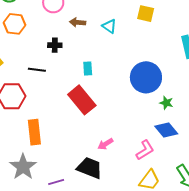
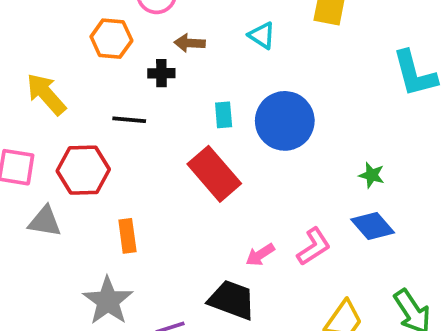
brown arrow: (78, 22) -> (190, 43), moved
orange hexagon: (15, 24) -> (111, 39), moved
blue circle: (146, 77) -> (285, 121), moved
orange rectangle: (34, 132) -> (127, 236), size x0.7
pink L-shape: (145, 150) -> (314, 247), moved

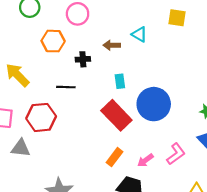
brown arrow: (190, 43) -> (112, 45), moved
blue circle: (285, 121) -> (154, 104), moved
orange rectangle: (127, 236) -> (114, 157), moved, turned 48

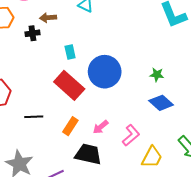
brown arrow: (112, 45) -> (48, 18), moved
black line: (66, 87) -> (34, 117), moved
pink L-shape: (176, 154) -> (131, 135), moved

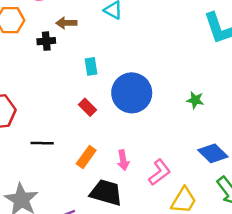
red rectangle: (69, 85) -> (88, 107), size x0.5
blue diamond: (161, 103) -> (213, 153), moved
pink arrow: (101, 127) -> (123, 160), turned -63

